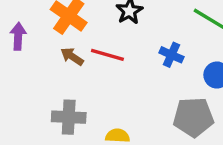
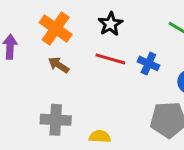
red line: (107, 55) -> (110, 59), moved

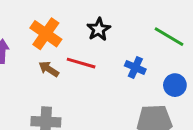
red line: (110, 59) -> (81, 63), moved

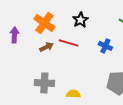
brown arrow: (49, 69) -> (46, 47), turned 120

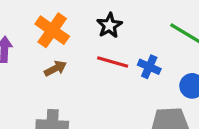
red line: (68, 43) -> (113, 62), moved

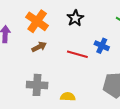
red line: (113, 62) -> (77, 54), moved

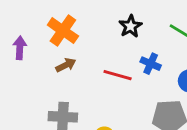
black star: (75, 18) -> (130, 26), moved

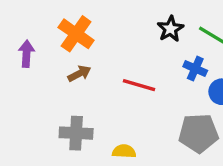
black star: (130, 26) -> (170, 29), moved
blue cross: (151, 64) -> (195, 69), moved

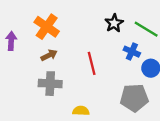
red line: (139, 85) -> (92, 63), turned 60
gray cross: (76, 133) -> (50, 84), moved

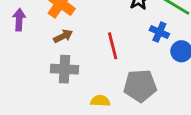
gray pentagon: (134, 98) -> (140, 86), moved

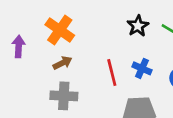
blue cross: (159, 32) -> (142, 68), moved

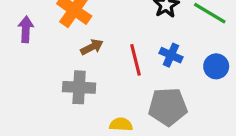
brown arrow: (62, 63) -> (92, 47), moved

